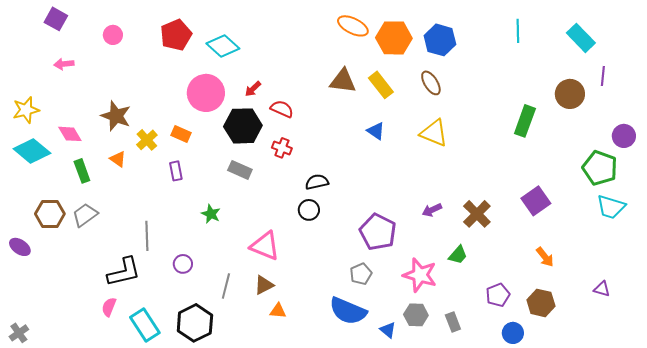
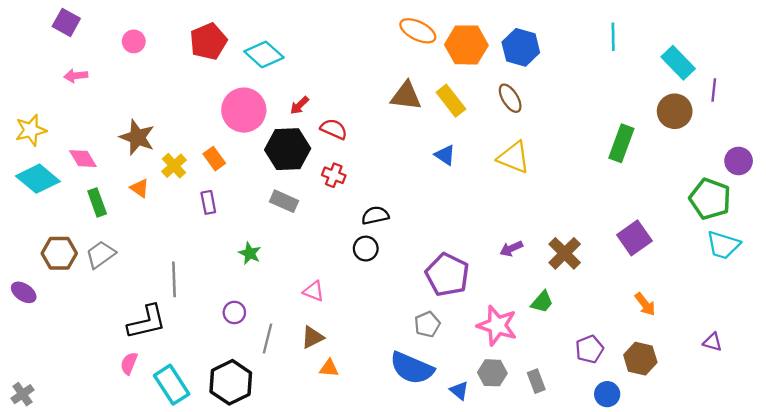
cyan rectangle: (581, 38) -> (678, 63), moved
orange rectangle: (181, 134) -> (214, 159), turned 30
pink triangle: (265, 246) -> (314, 291), size x0.6
purple circle: (183, 264) -> (234, 312), moved

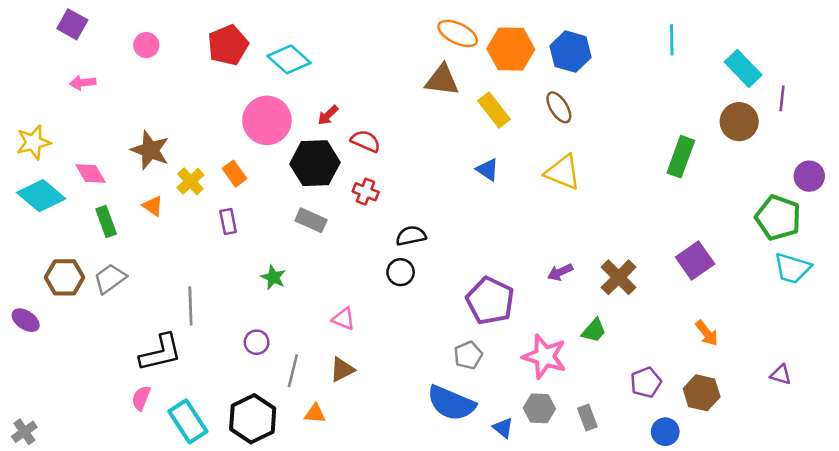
brown triangle: (406, 96) -> (442, 80), moved
orange triangle: (329, 368) -> (315, 414), moved

